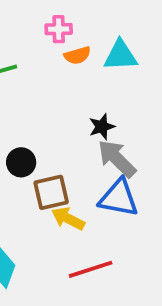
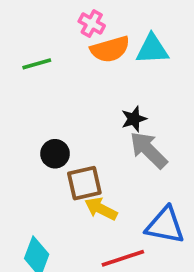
pink cross: (59, 29) -> (92, 24), turned 30
orange semicircle: (77, 55) -> (110, 49), size x1.5
blue triangle: (119, 198) -> (165, 225), moved

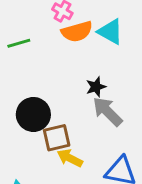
cyan triangle: (152, 49) -> (110, 32), turned 32
black circle: (55, 154) -> (33, 114), size x1.5

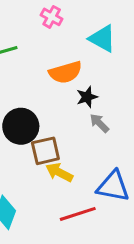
orange semicircle: (77, 32) -> (65, 72), moved
gray arrow: (108, 112) -> (99, 123), size x0.6

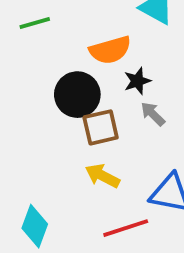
black circle: (21, 126) -> (77, 95), moved
brown square: (45, 151) -> (101, 127), moved

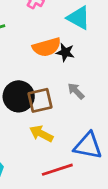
black star: (137, 81) -> (65, 52), moved, turned 30
black circle: (77, 95) -> (19, 96), moved

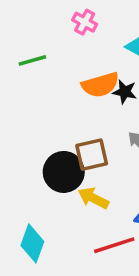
black circle: (19, 96) -> (64, 172), moved

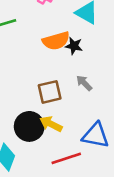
black circle: (64, 172) -> (29, 126), moved

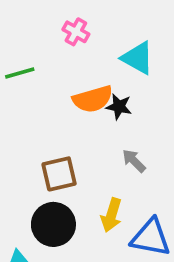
brown square: (50, 92) -> (59, 174), moved
yellow arrow: (51, 124) -> (111, 215), moved, turned -100

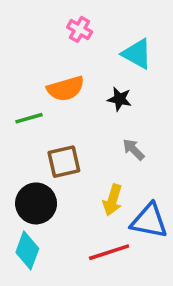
green line: (20, 73) -> (29, 118), moved
orange semicircle: (93, 99) -> (66, 89), moved
black circle: (53, 224) -> (36, 203), moved

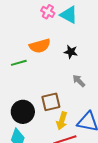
cyan triangle: (137, 54) -> (69, 15), moved
brown square: (64, 162) -> (51, 102), moved
yellow arrow: (113, 200) -> (62, 121), moved

